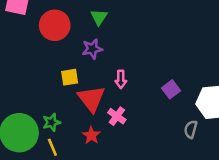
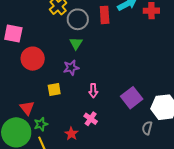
red circle: (55, 25) -> (33, 59), moved
purple square: (171, 89) -> (132, 98), size x1.5
red triangle: (91, 99) -> (27, 108), moved, size x0.7

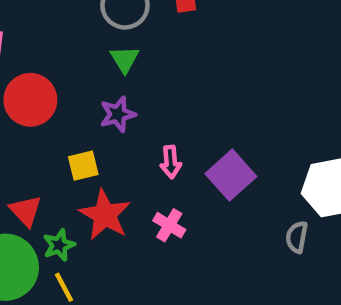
purple square: (132, 98) -> (231, 175), moved
red star: (71, 134) -> (105, 215), moved, size x1.6

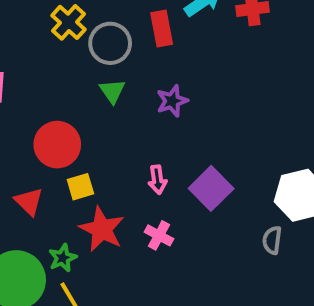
red circle: (30, 100) -> (57, 145), moved
purple star: (118, 114) -> (172, 101), moved
red triangle: (26, 211) -> (29, 202), moved

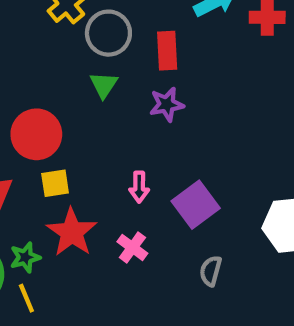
red rectangle: (162, 28) -> (167, 51), moved
gray semicircle: (272, 240) -> (211, 271), moved

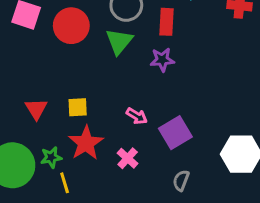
green triangle: (104, 85) -> (119, 41), size x1.4
red circle: (36, 134) -> (71, 26), moved
pink arrow: (139, 187) -> (137, 116), turned -65
yellow line: (26, 298) -> (65, 183), moved

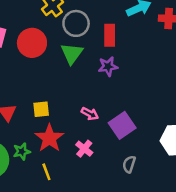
yellow line: (65, 183) -> (46, 172), moved

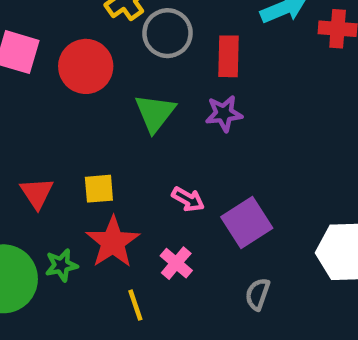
green triangle: (72, 53) -> (155, 113), moved
yellow line: (46, 172) -> (135, 305), moved

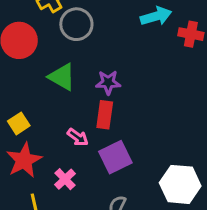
red rectangle: (229, 56) -> (105, 115), moved
green triangle: (155, 113) -> (62, 77), turned -44
yellow square: (99, 189) -> (19, 123), turned -35

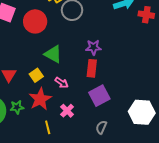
green triangle: (62, 77) -> (53, 54), moved
pink arrow: (78, 137) -> (62, 83), moved

